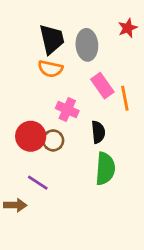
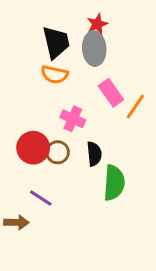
red star: (128, 28) -> (97, 24), moved
orange line: (125, 98) -> (135, 107), turned 45
black semicircle: (98, 132) -> (94, 154), moved

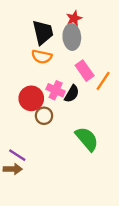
red circle: (33, 148) -> (31, 98), moved
black semicircle: (94, 154) -> (72, 94), moved, turned 36
green semicircle: (114, 183) -> (87, 139), turned -44
purple line: (41, 198) -> (17, 155), moved

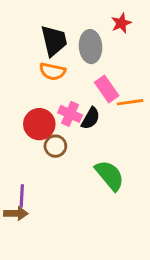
red star: (74, 18) -> (121, 23), moved
orange line: (103, 81) -> (130, 102), turned 48
purple line: (17, 155) -> (22, 196), turned 60

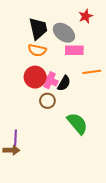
gray ellipse: (91, 47) -> (64, 33), turned -50
pink rectangle: (107, 89) -> (74, 50), moved, turned -54
red circle: (39, 124) -> (35, 77), moved
brown circle: (55, 146) -> (47, 101), moved

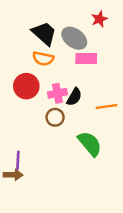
black trapezoid: (38, 29) -> (44, 33), turned -35
orange line: (92, 72) -> (107, 106), moved
red circle: (35, 77) -> (26, 86), moved
pink cross: (50, 80) -> (57, 93), turned -35

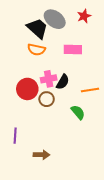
gray ellipse: (74, 38) -> (55, 19), moved
red circle: (26, 86) -> (27, 89), moved
green semicircle: (90, 144) -> (78, 112), moved, size x0.7
brown arrow: (13, 175) -> (41, 155), moved

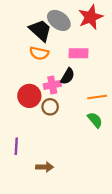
red star: (84, 16) -> (91, 17), size x1.6
black semicircle: (63, 82) -> (68, 76), moved
green semicircle: (78, 112) -> (95, 120), moved

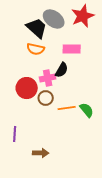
orange line: (97, 97) -> (67, 108), moved

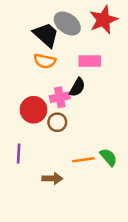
orange line: (67, 108) -> (84, 160), moved
green semicircle: (87, 110) -> (108, 157), moved
purple line: (15, 134) -> (19, 153), moved
brown arrow: (41, 153) -> (52, 178), moved

